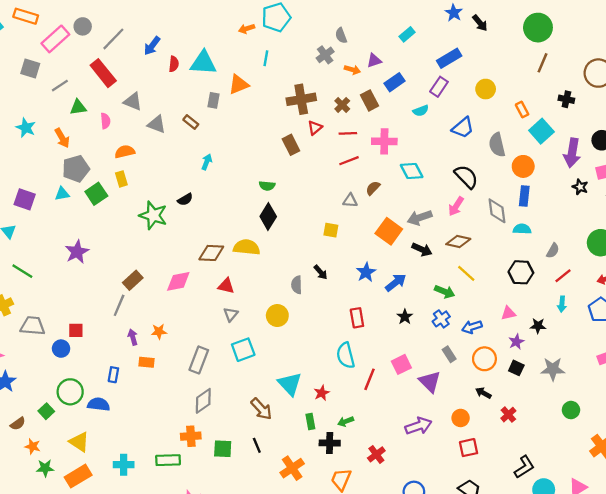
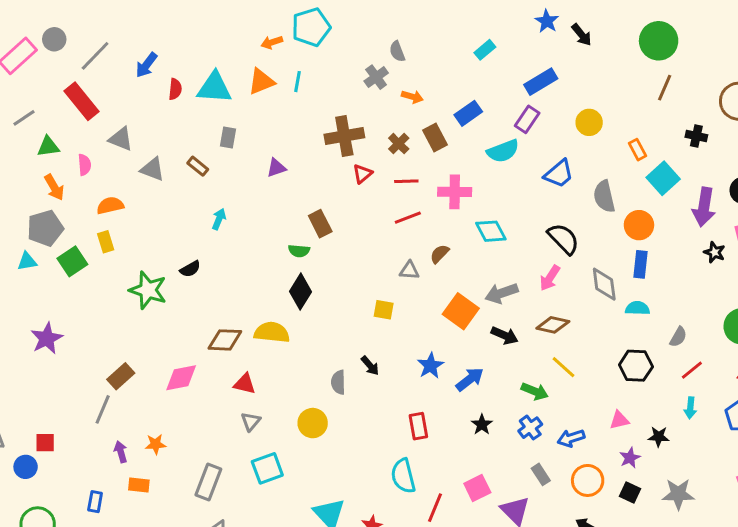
purple triangle: (374, 61) -> (276, 168), moved
orange triangle: (239, 84) -> (261, 82), moved
cyan semicircle: (421, 111) -> (503, 151), size x1.5
orange arrow: (62, 138) -> (54, 187), moved
brown rectangle: (291, 145) -> (320, 224), moved

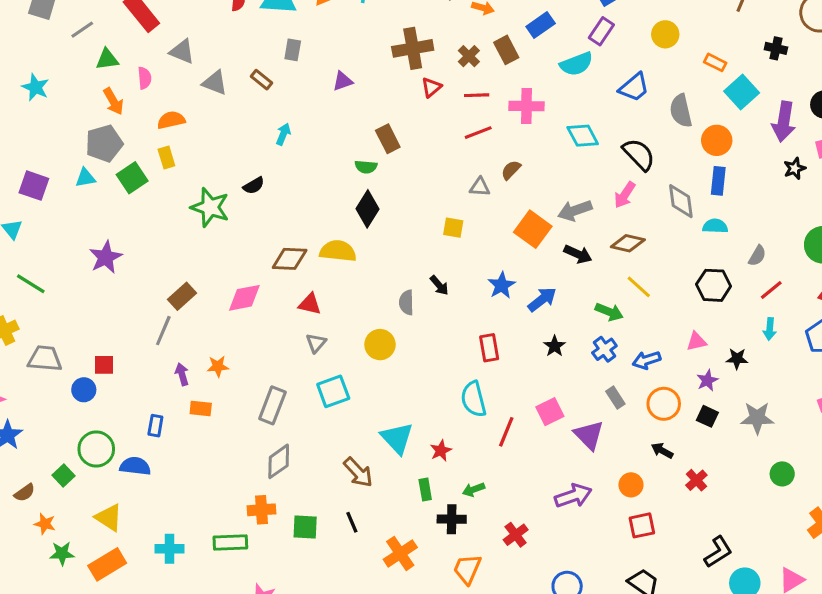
orange rectangle: (637, 150) -> (715, 62), turned -35
cyan diamond: (491, 231) -> (583, 136), moved
black star: (715, 252) -> (795, 168), turned 30

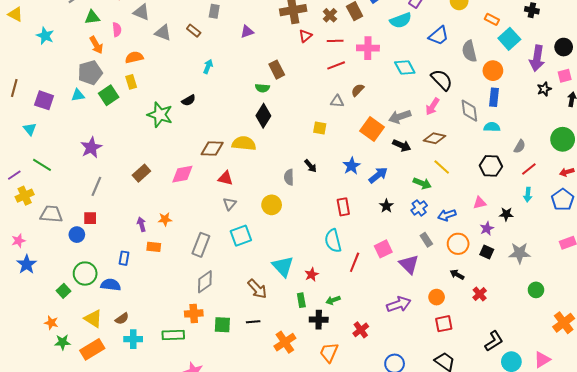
gray line: (163, 331) -> (96, 186), moved
brown semicircle: (25, 493) -> (122, 319), moved
black line: (352, 522) -> (253, 322), turned -72

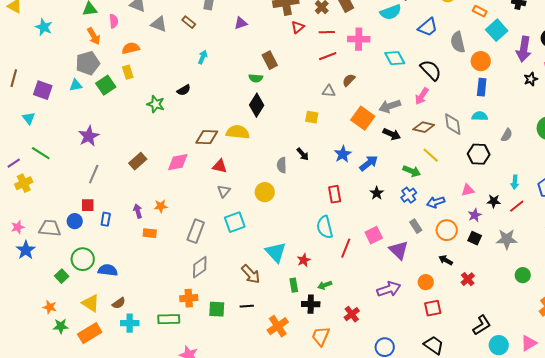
gray diamond: (469, 111) -> (453, 124), moved
green star: (160, 115) -> (156, 104), size x0.7
red line: (529, 169) -> (517, 206), moved
gray trapezoid: (51, 214) -> (50, 228), moved
blue rectangle: (124, 258) -> (106, 219), moved

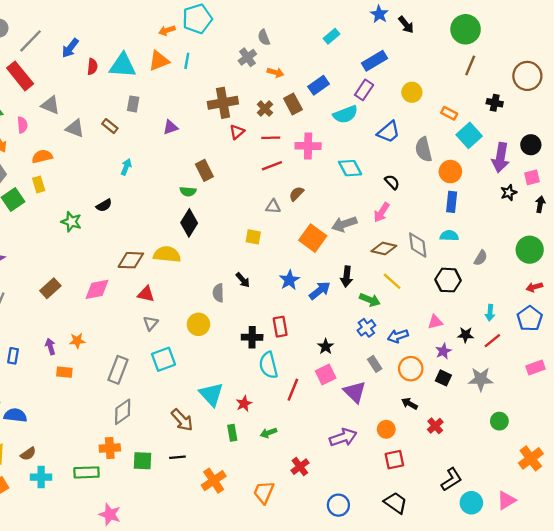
black semicircle: (431, 70) -> (392, 182), size x0.6
black arrow: (392, 134) -> (347, 277), moved, turned 72
black star: (377, 193) -> (326, 346), moved
black cross: (311, 304) -> (252, 337), moved

